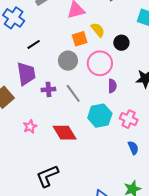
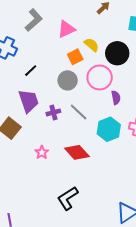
black circle: (121, 43) -> (117, 53), size x1.5

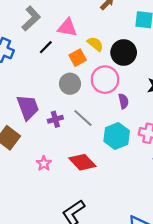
pink triangle: (66, 29) -> (67, 28), turned 36
black line: (31, 71) -> (46, 47), moved

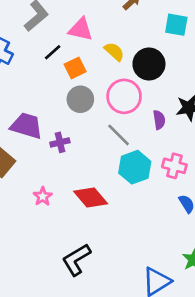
orange square: (78, 58) -> (75, 68), moved
purple semicircle: (123, 101) -> (159, 120), moved
purple trapezoid: (28, 107) -> (26, 126), turned -56
gray line: (83, 118) -> (119, 135), moved

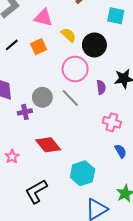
black line: (53, 52) -> (12, 45), moved
gray circle: (80, 99) -> (42, 97), moved
purple cross: (60, 142) -> (25, 112), moved
cyan hexagon: (135, 167) -> (83, 173), moved
pink star: (43, 196) -> (12, 157), moved

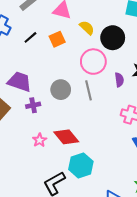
gray line: (70, 98) -> (88, 90), turned 30
purple cross: (25, 112) -> (33, 105), moved
pink star: (12, 157) -> (40, 140), moved
cyan hexagon: (83, 173) -> (81, 165), moved

